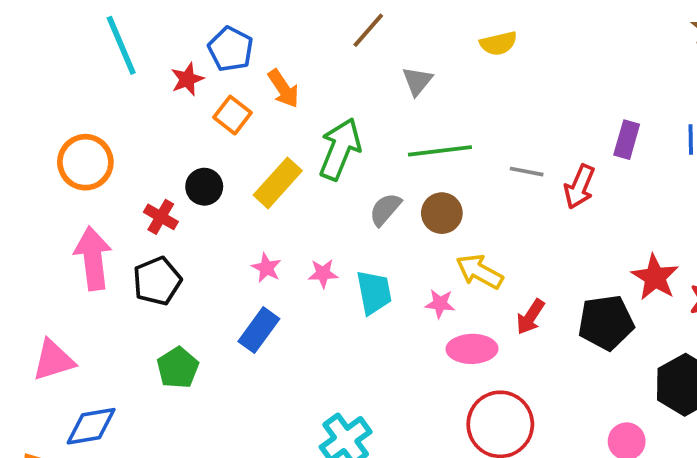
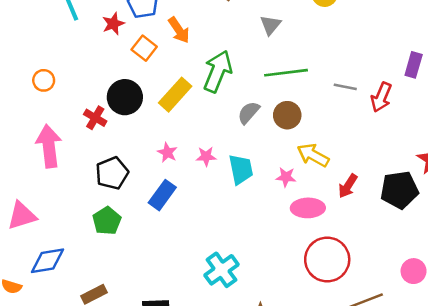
orange circle: (85, 162) -> (44, 80), size x0.6
black circle: (204, 187) -> (125, 97), size x1.4
black pentagon: (157, 281) -> (112, 173), moved

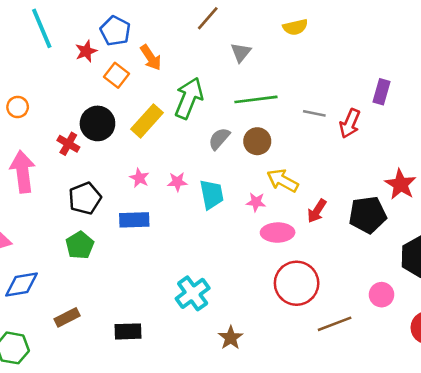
blue rectangle: (162, 195) -> (134, 220), turned 52

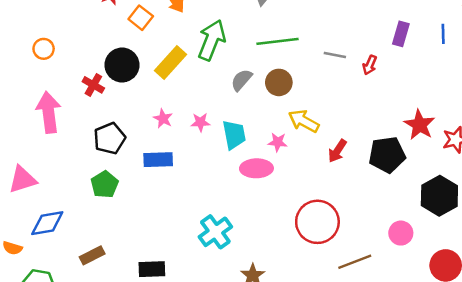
red arrow: (350, 123) -> (370, 65), size x0.7
pink ellipse: (278, 233) -> (256, 168), moved

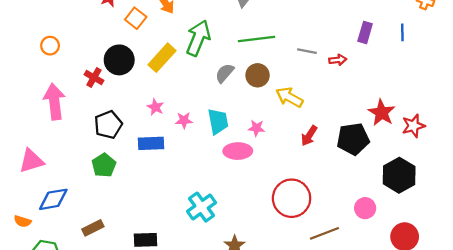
red arrow: (370, 65) -> (338, 60), turned -119
yellow arrow: (304, 121) -> (289, 97), moved
pink star: (200, 122) -> (184, 120), moved

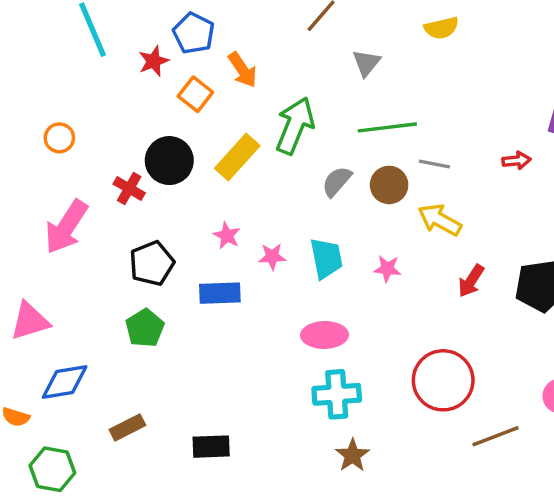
gray line: (307, 51) -> (434, 164), moved
pink arrow: (54, 102) -> (66, 227), turned -140
pink ellipse: (238, 151) -> (325, 335), moved
cyan cross: (202, 207) -> (337, 394), moved, turned 32

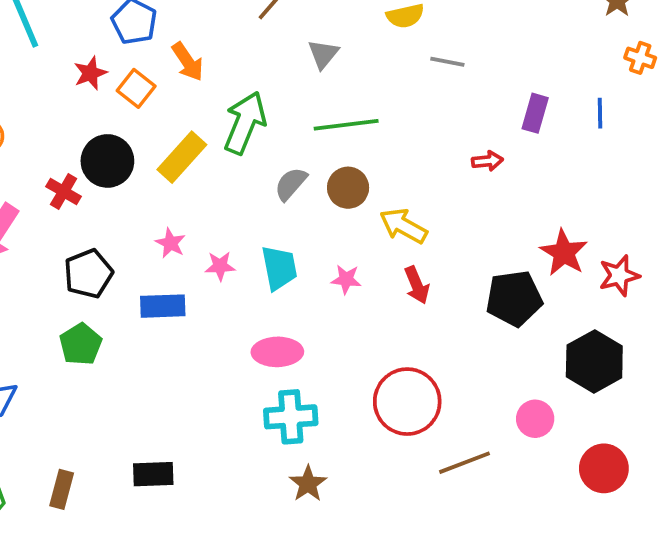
red star: (154, 61) -> (90, 73), moved
gray line: (434, 164) -> (447, 62), moved
red arrow: (471, 281) -> (417, 285), moved, turned -56
brown rectangle: (127, 427) -> (62, 489), moved, turned -48

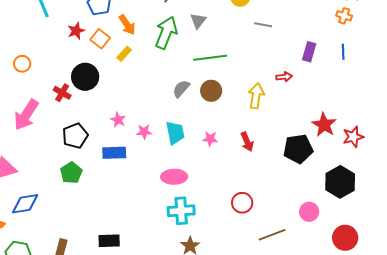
orange cross: (640, 58) -> (344, 16), moved
green arrow: (245, 123) -> (166, 33), moved
yellow rectangle: (182, 157) -> (124, 54), moved, size x0.6
yellow arrow: (403, 226) -> (256, 96), moved, turned 70
red circle: (407, 402) -> (242, 203), size x0.6

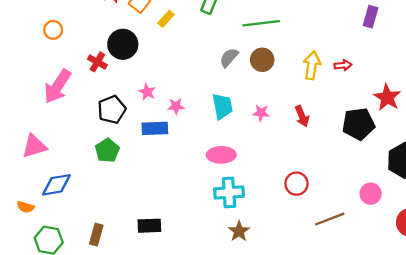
red arrow: (284, 77) -> (343, 65), moved
pink star: (118, 120) -> (147, 92), moved
pink star: (144, 132) -> (176, 106), moved

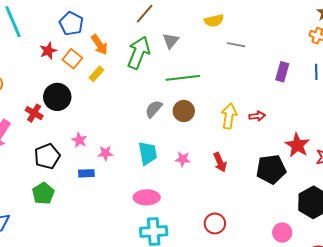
blue rectangle: (155, 128) -> (86, 173), size x0.7

